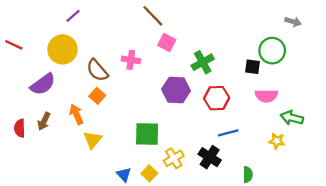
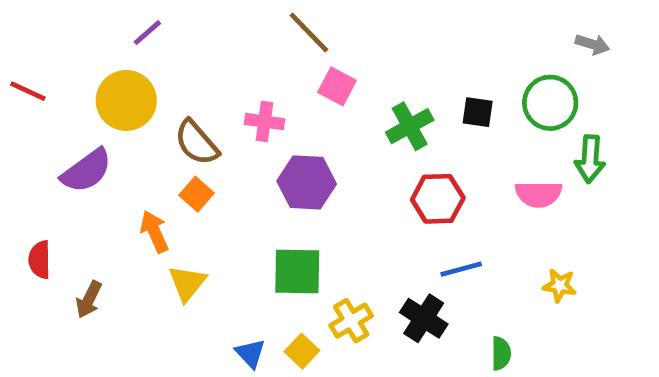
black square: (252, 67) -> (478, 112), moved
purple hexagon: (176, 90) -> (307, 182), moved
green arrow: (292, 118) -> (590, 159), moved, turned -100
brown arrow: (44, 121) -> (89, 300), moved

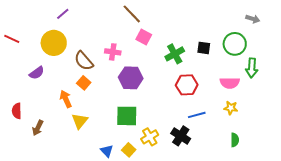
purple semicircle: (86, 171) -> (37, 73), size x0.7
yellow star: (560, 285) -> (231, 108), moved
green semicircle: (501, 353) -> (235, 140), moved

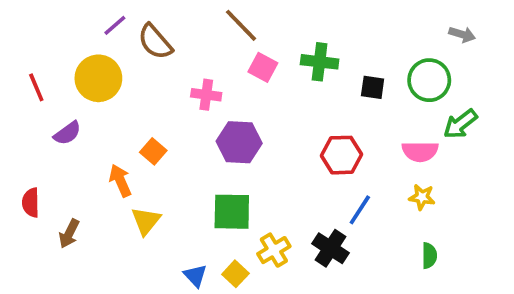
red line: (12, 39) -> (36, 87), moved, turned 42
green cross: (175, 54) -> (320, 62), moved, turned 36
brown semicircle: (84, 61) -> (155, 42), moved
green arrow: (252, 68) -> (460, 124), turned 48
blue line: (197, 115) -> (360, 210), turned -42

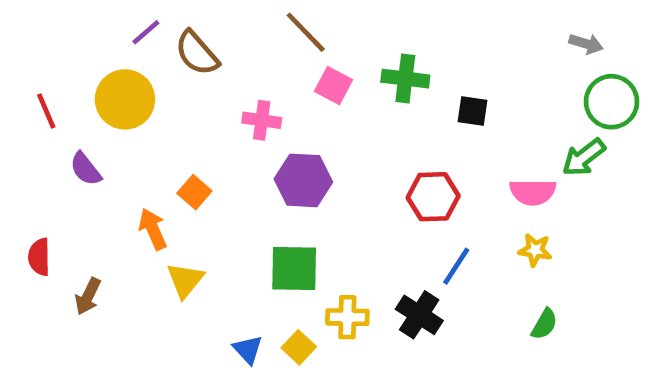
green circle: (429, 80) -> (612, 102), moved
purple semicircle: (67, 133) -> (86, 169), turned 88
yellow cross: (274, 250) -> (347, 317), turned 32
green semicircle: (429, 256) -> (544, 324), turned 30

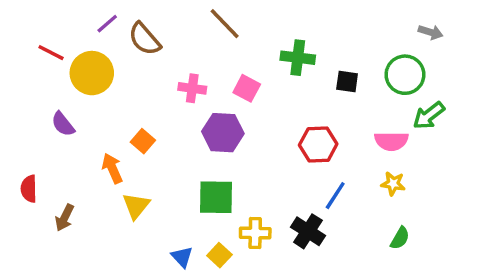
pink square: (333, 85) -> (247, 88), moved
green circle: (612, 102) -> (405, 75), moved
red line: (46, 111) -> (51, 53), moved, turned -40

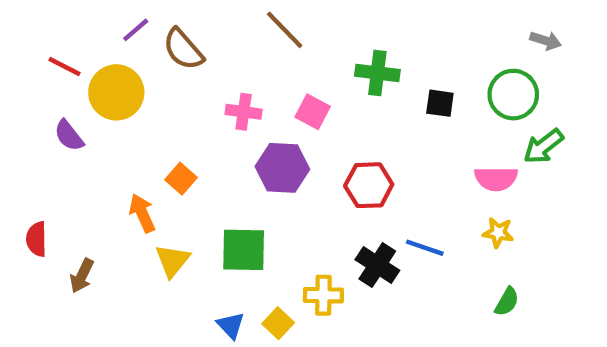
purple semicircle: (63, 124) -> (69, 136), moved
red hexagon: (318, 144) -> (369, 185), moved
blue line: (335, 196) -> (425, 248), turned 76
green square: (216, 197) -> (244, 250), moved
black cross: (308, 231) -> (377, 265), moved

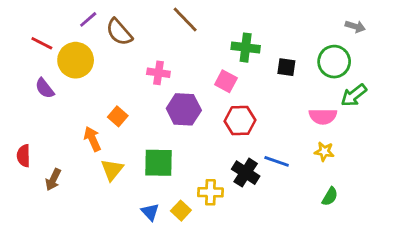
pink square: (313, 112) -> (226, 81), moved

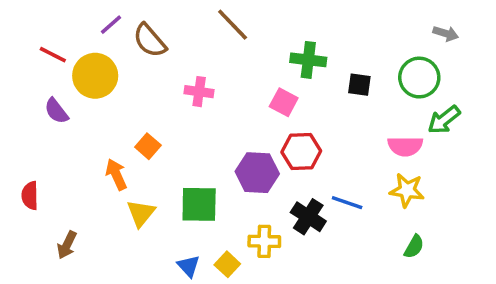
purple hexagon: (184, 109) -> (257, 173), moved
yellow star: (324, 152) -> (407, 190), size x1.4
brown arrow: (53, 180) -> (67, 245), moved

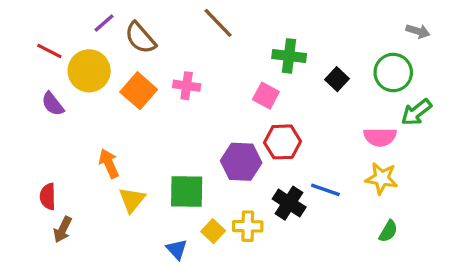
black square: (359, 85) -> (337, 79), turned 35
orange square: (148, 146) -> (139, 91), moved, size x1.5
red semicircle: (30, 196) -> (48, 196), moved
yellow square: (227, 264) -> (213, 231), moved

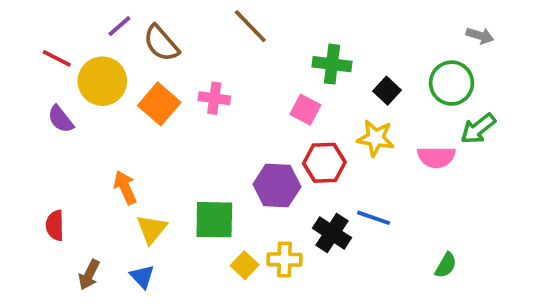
yellow star: (382, 178) -> (376, 138), moved
brown arrow: (63, 230) -> (89, 275), moved
blue triangle: (177, 249) -> (142, 277), moved

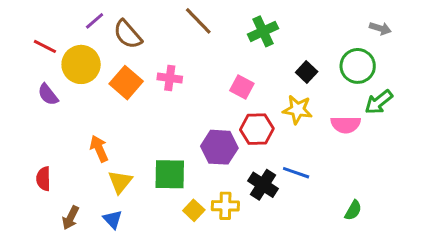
green cross: (332, 64) -> (263, 31), moved, turned -32

